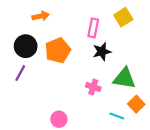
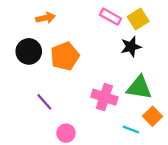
pink rectangle: (93, 28) -> (110, 17), moved, turned -72
black star: (102, 52) -> (131, 47), moved
purple line: (20, 73) -> (44, 102), moved, turned -70
pink cross: (93, 87) -> (104, 97), size x1.5

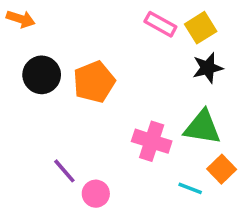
orange arrow: (46, 18) -> (21, 19), moved, turned 30
black star: (131, 47) -> (208, 68), moved
purple line: (44, 102) -> (64, 171), moved

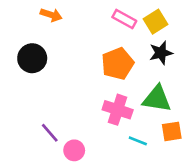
orange arrow: (21, 19) -> (51, 15), moved
orange pentagon: (94, 82) -> (118, 64), moved
orange square: (222, 169) -> (172, 131), turned 35
cyan line: (190, 188) -> (138, 141), moved

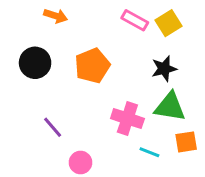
black star: (161, 53) -> (164, 69), moved
orange pentagon: (118, 64) -> (92, 66), moved
purple line: (50, 133) -> (53, 127), moved

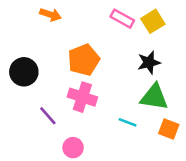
black circle: (35, 63) -> (24, 72), moved
pink cross: (127, 119) -> (82, 97), moved
orange square: (186, 142) -> (169, 129), turned 30
cyan line: (149, 152) -> (128, 122), moved

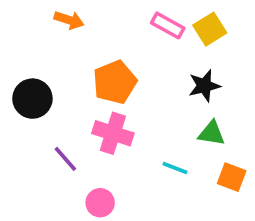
green triangle: (154, 97) -> (212, 133), size x0.7

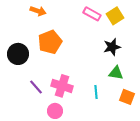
orange pentagon: (115, 82) -> (50, 42), moved
pink cross: (113, 133) -> (62, 86), moved
cyan line: (175, 168) -> (96, 92), turned 64

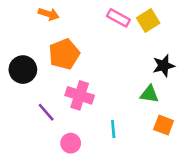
black star: (112, 47) -> (164, 66), moved
pink cross: (62, 86) -> (80, 95), moved
cyan line: (96, 92) -> (113, 129), moved

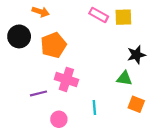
yellow square: (148, 20) -> (123, 17), turned 30
black circle: (23, 70) -> (19, 36), moved
purple line: (46, 112) -> (38, 93), turned -63

